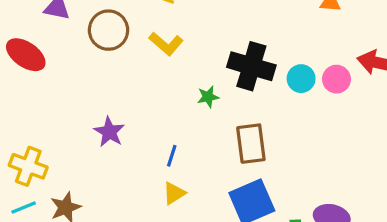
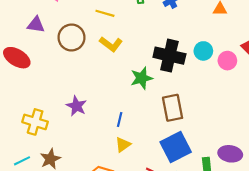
cyan circle: (301, 79) -> (203, 51), moved
green star: (208, 97) -> (142, 78), size x1.5
yellow cross: (28, 166) -> (35, 122), moved

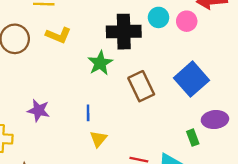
blue square: (176, 147) -> (191, 79), moved

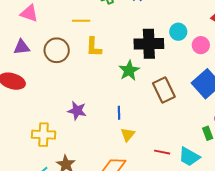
pink circle: (187, 21) -> (201, 45), moved
yellow L-shape: (58, 35) -> (94, 47), turned 70

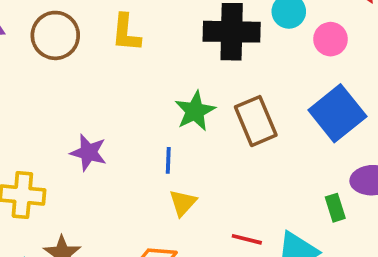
green star: (129, 70) -> (195, 111), moved

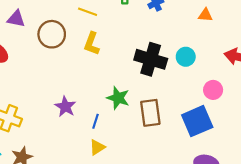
pink circle: (331, 39) -> (213, 90), moved
green star: (195, 111) -> (118, 98), turned 30
purple star: (88, 153) -> (65, 107), moved

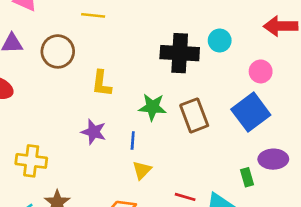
yellow L-shape: (92, 44) -> (101, 84), moved

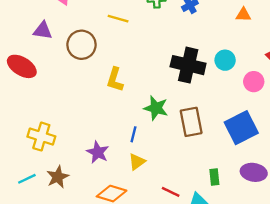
pink circle: (261, 71) -> (254, 82), moved
purple star: (94, 132) -> (98, 152), moved
green rectangle: (247, 177) -> (214, 177), moved

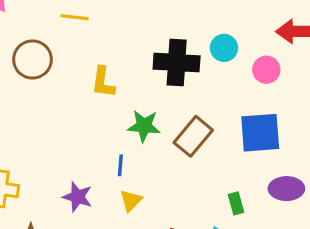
yellow L-shape: (115, 80) -> (103, 82), moved
brown rectangle: (191, 122) -> (193, 136), turned 60
blue square: (241, 128) -> (260, 133), turned 32

